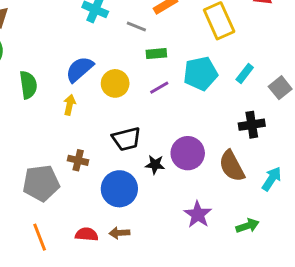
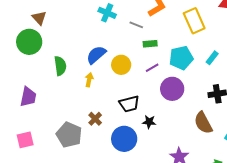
purple circle: (188, 153) -> (172, 89), moved
brown cross: (78, 160) -> (95, 119), turned 32
gray pentagon: (41, 183) -> (69, 135), turned 30

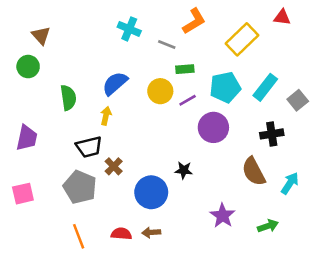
yellow rectangle: (194, 21) -> (242, 39), turned 70
green circle: (29, 42) -> (28, 67), size x0.7
cyan rectangle: (212, 58) -> (265, 87), size x1.5
yellow circle: (121, 65) -> (160, 91), moved
black trapezoid: (129, 104) -> (89, 147), moved

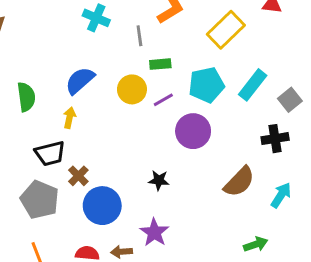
gray line: (167, 44) -> (139, 36), turned 60
black cross: (272, 134) -> (275, 139), moved
brown semicircle: (254, 172) -> (239, 182), turned -108
blue circle: (151, 192) -> (102, 206), moved
purple star: (223, 216) -> (154, 232), moved

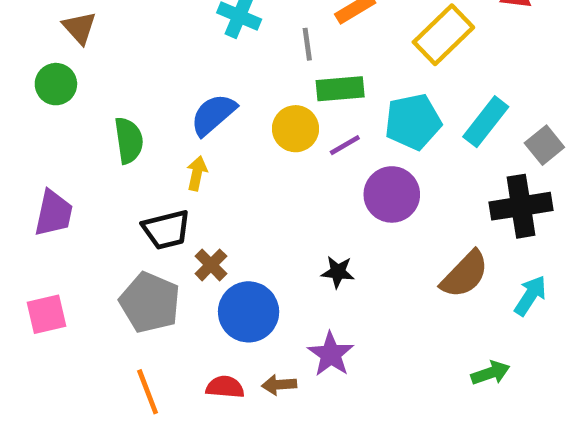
green rectangle: (160, 64) -> (340, 89), size x1.4
black cross: (275, 139) -> (521, 206), size x1.4

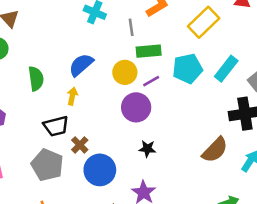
purple circle: (392, 194) -> (136, 107), moved

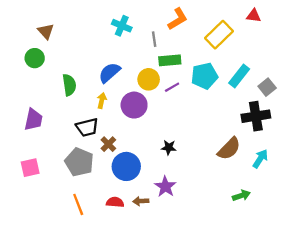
purple circle: (136, 107) -> (134, 105), moved

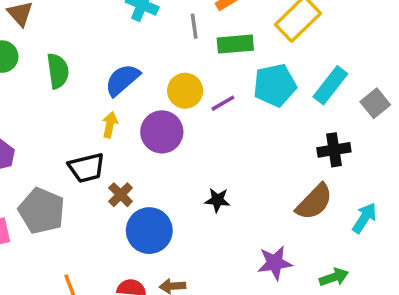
green rectangle: (170, 60) -> (235, 44), moved
green semicircle: (69, 85) -> (58, 71), moved
black cross: (256, 116) -> (334, 150), moved, size x0.7
gray pentagon: (79, 162) -> (42, 211), moved
purple star: (165, 187) -> (275, 263), moved, turned 30

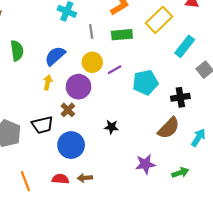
gray line: (194, 26) -> (91, 31), moved
cyan pentagon: (275, 85) -> (145, 82), moved
cyan rectangle: (330, 85) -> (185, 46), moved
black trapezoid: (86, 168) -> (42, 125), moved
brown cross: (121, 195) -> (68, 110), moved

